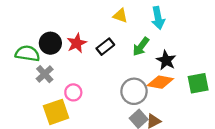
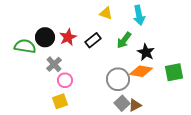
gray cross: (45, 74) -> (54, 64), moved
yellow square: (56, 112) -> (60, 101), moved, size x0.7

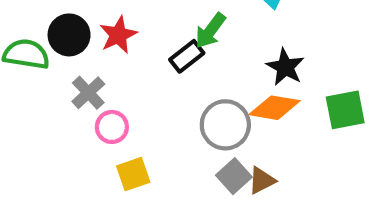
black rectangle: (93, 40) -> (187, 56), moved
green arrow: (124, 40) -> (210, 31), moved
yellow square: (60, 101) -> (133, 174), moved

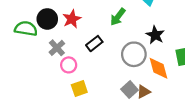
black rectangle: (187, 56) -> (94, 44), moved
orange diamond: (275, 108) -> (158, 68), moved, turned 65
gray circle: (225, 125) -> (134, 54), moved

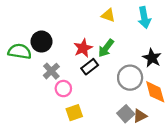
green arrow: (118, 17) -> (106, 48), moved
red star: (72, 19) -> (83, 48), moved

